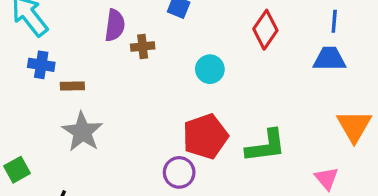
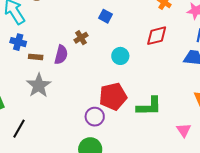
purple semicircle: (115, 25) -> (61, 55), moved
red diamond: (265, 30) -> (157, 36), turned 35
brown cross: (143, 46) -> (81, 38), turned -32

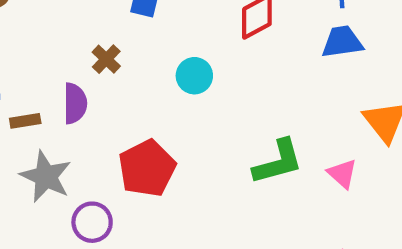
red pentagon: (113, 96) -> (147, 168), moved
purple circle: (95, 117) -> (92, 222), moved
pink triangle: (184, 130) -> (342, 174), moved

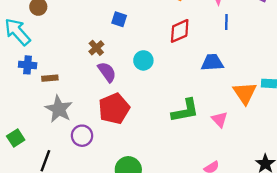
blue trapezoid: (342, 42) -> (212, 63), moved
purple semicircle: (75, 103) -> (107, 72), moved, turned -40

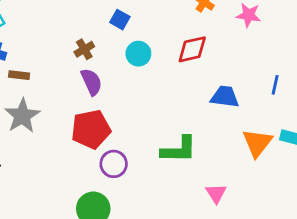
blue line: (226, 22) -> (275, 85), moved
cyan circle: (143, 60) -> (138, 54), moved
pink triangle: (220, 120) -> (216, 193), moved
purple circle: (82, 136) -> (114, 164), moved

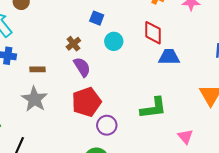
red diamond: (192, 49) -> (153, 33), turned -70
brown rectangle: (19, 75) -> (37, 69), moved
blue trapezoid: (225, 97) -> (169, 57), moved

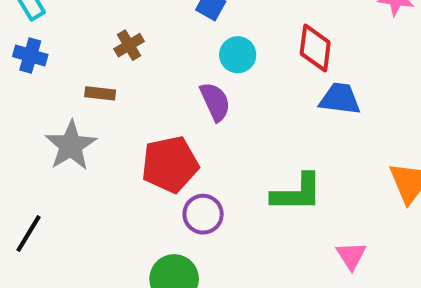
brown cross: (73, 44) -> (129, 45), moved
purple semicircle: (82, 67) -> (215, 102), moved
brown rectangle: (37, 69) -> (100, 93), moved

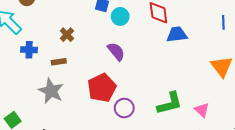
blue cross: (30, 55) -> (29, 50), moved
cyan circle: (238, 55) -> (120, 16), moved
green L-shape: (297, 193) -> (170, 103), moved

